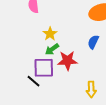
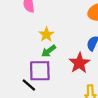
red star: (68, 61) -> (79, 63), moved, turned -30

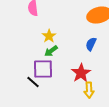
red star: (79, 63) -> (81, 73), moved

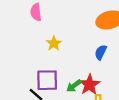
green arrow: (51, 51) -> (74, 86), moved

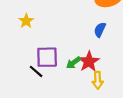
yellow star: (54, 43) -> (26, 21), moved

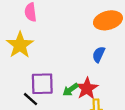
yellow star: (26, 21) -> (20, 45), size x1.6

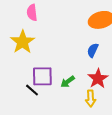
red star: (87, 88) -> (98, 79), moved

